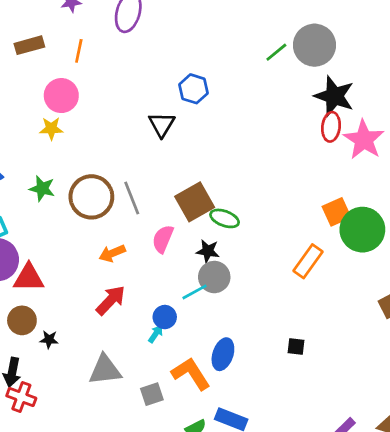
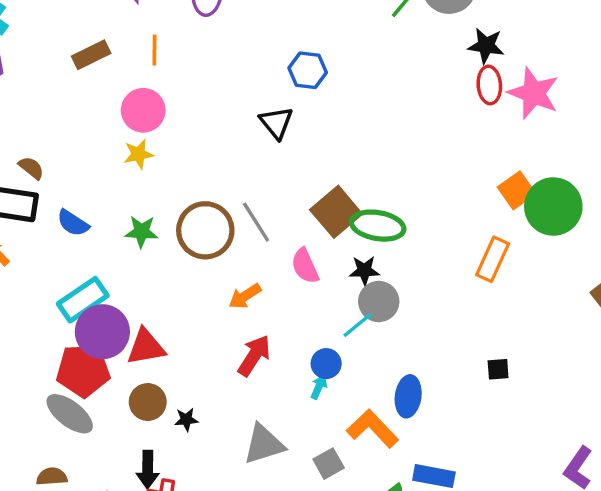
black star: (334, 96) -> (486, 46), size x0.7
green ellipse: (225, 218) -> (378, 226), size x1.4
pink semicircle: (163, 239) -> (305, 266), turned -36

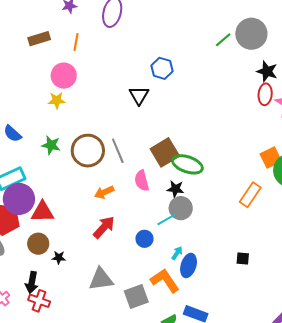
cyan arrow: (319, 387) -> (177, 253), moved
gray square: (329, 464) -> (136, 296), size x1.4

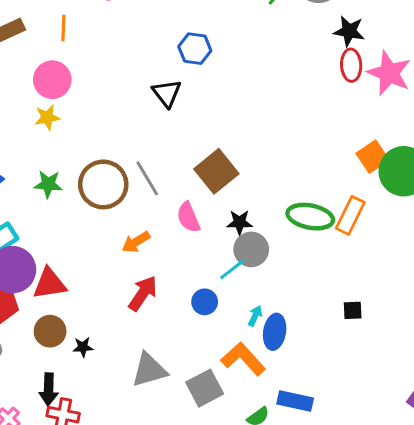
green ellipse: (187, 164) -> (310, 217), moved

